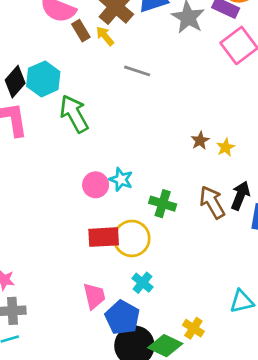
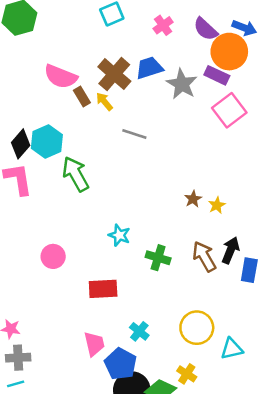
pink circle: (96, 185) -> (53, 256), moved
yellow circle: (132, 238) -> (197, 328), moved

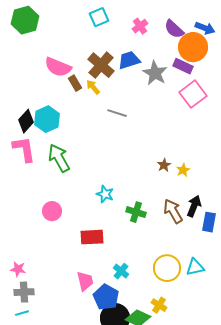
green arrow: (76, 174) -> (59, 158), moved
cyan triangle: (232, 349) -> (195, 267), moved

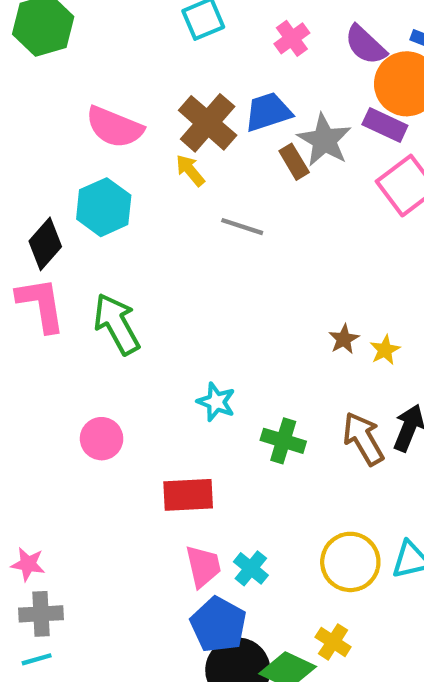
brown rectangle: (75, 83) -> (294, 162), moved
cyan hexagon: (47, 119) -> (104, 207), moved
pink trapezoid: (85, 281) -> (203, 566), moved

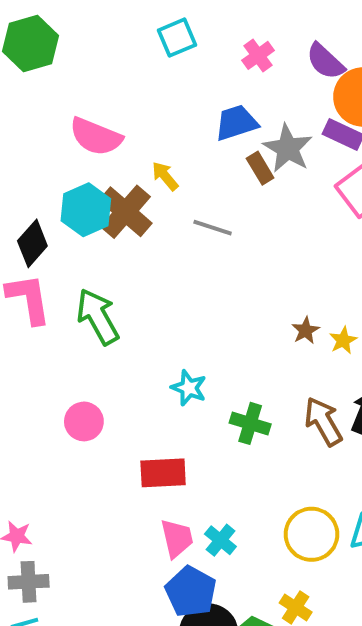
brown cross: (208, 123) -> (125, 212), moved

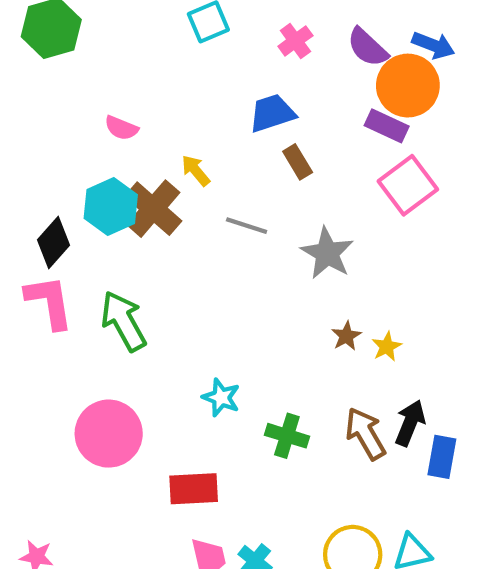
pink semicircle: (96, 137) -> (121, 128), size x0.6
gray star: (288, 148) -> (327, 253), moved
pink circle: (84, 421) -> (109, 434), size x1.6

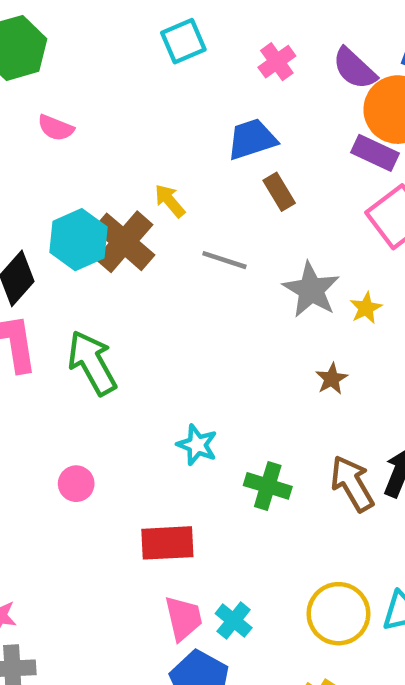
pink semicircle: (121, 128) -> (56, 128), moved
yellow star: (387, 347) -> (366, 308), moved
pink circle: (109, 434) -> (76, 484), size x0.5

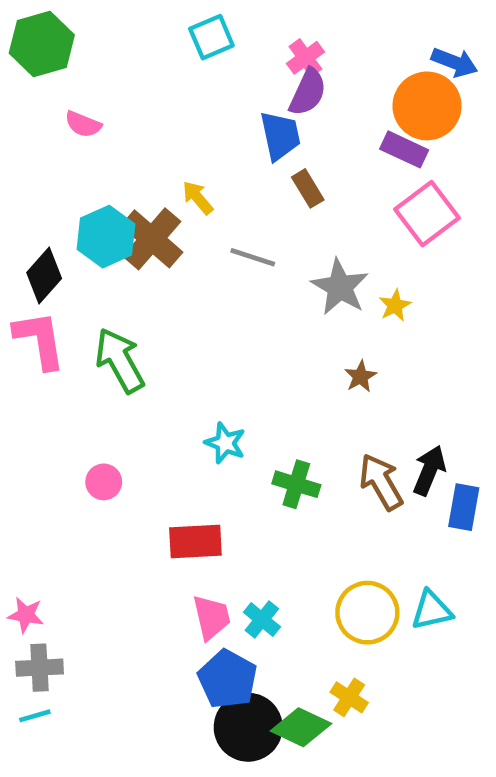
purple semicircle: (354, 69) -> (308, 92), moved, turned -108
blue trapezoid: (252, 139) -> (280, 136), turned 96

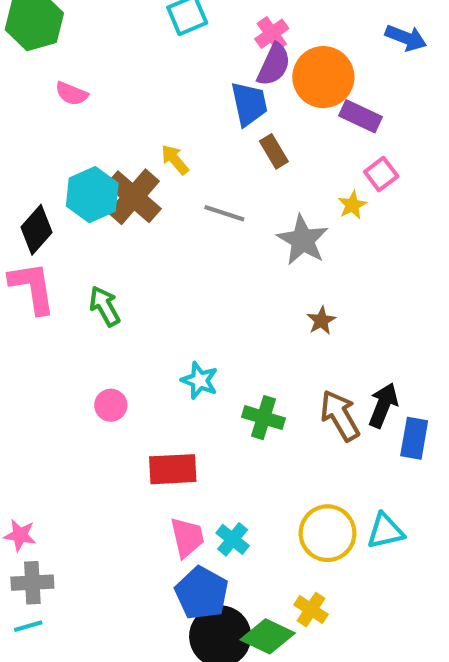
orange circle: (427, 106) -> (323, 77), moved
pink square: (427, 214) -> (381, 174), size x0.6
yellow star: (395, 305) -> (352, 205), moved
green arrow: (120, 360) -> (105, 306), size x0.7
pink circle: (104, 482) -> (111, 405), moved

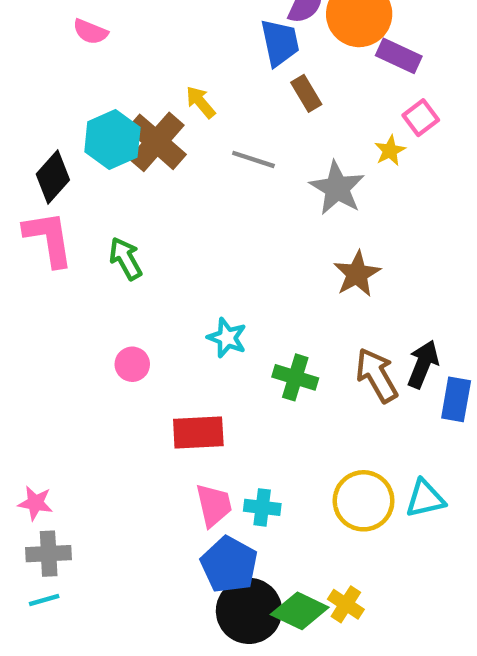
brown star: (321, 321) -> (357, 274), size x1.5
cyan cross: (233, 539) -> (262, 507), turned -32
yellow cross: (311, 610) -> (346, 604), moved

